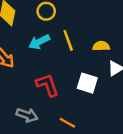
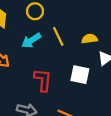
red L-shape: (47, 85) -> (43, 80), turned 30

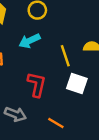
yellow line: (58, 36) -> (65, 56), moved

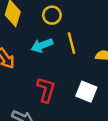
yellow line: (65, 56) -> (71, 43), moved

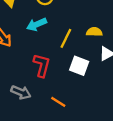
yellow line: (71, 43) -> (66, 38), moved, turned 42

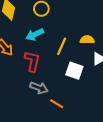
red L-shape: (42, 65) -> (32, 61), moved
gray arrow: (21, 92) -> (39, 88), moved

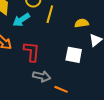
cyan arrow: (35, 35) -> (21, 20), moved
yellow line: (62, 46) -> (50, 14), moved

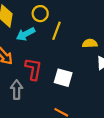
white square: (74, 55) -> (63, 78), moved
gray arrow: (42, 76) -> (17, 90), moved, turned -108

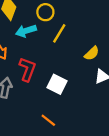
yellow semicircle: (90, 43) -> (92, 53), turned 128

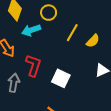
yellow line: (59, 33) -> (72, 33), moved
yellow semicircle: (92, 53) -> (93, 41), moved

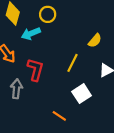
yellow line: (72, 33) -> (73, 63), moved
white square: (61, 78) -> (82, 94), moved, turned 36

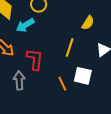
white square: (82, 94) -> (83, 76), turned -36
orange line: (59, 116) -> (62, 84), moved, turned 40

